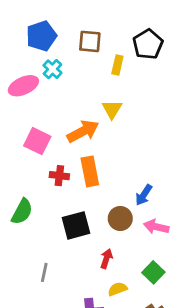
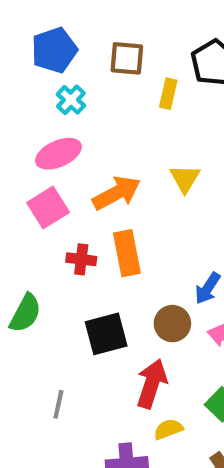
pink ellipse: (23, 86) -> (58, 154), moved
yellow triangle: (112, 109) -> (185, 179), moved
pink square: (37, 141) -> (48, 208), turned 32
red arrow: (106, 259) -> (152, 384), size x1.6

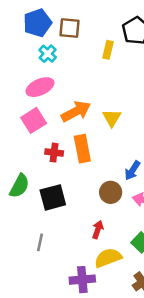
brown square: (127, 58) -> (69, 28), moved
yellow triangle: (185, 179) -> (112, 118), moved
black square: (106, 334) -> (53, 197), moved
red arrow: (152, 384) -> (98, 230), size x0.6
yellow semicircle: (168, 429) -> (108, 258), size x1.5

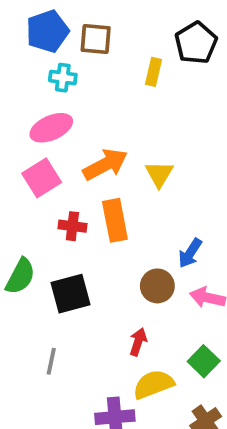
cyan cross: (48, 54) -> (63, 78), turned -36

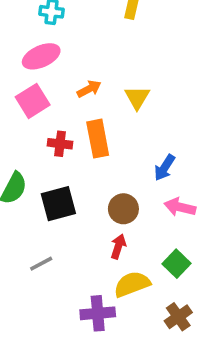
orange arrow: (105, 164) -> (89, 89), size x0.6
brown circle: (157, 286) -> (123, 209), moved
gray line: (51, 361) -> (41, 264), turned 50

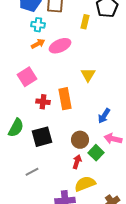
pink ellipse: (41, 56) -> (60, 46), moved
orange arrow: (89, 89) -> (38, 44), moved
green square: (177, 264) -> (96, 153), moved

